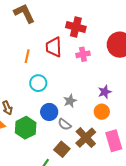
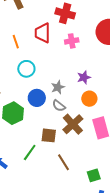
orange line: (27, 56) -> (16, 42), turned -32
purple star: (105, 92) -> (84, 77), moved
gray semicircle: (65, 124) -> (59, 106), moved
brown square: (62, 149) -> (49, 135), turned -35

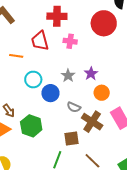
pink cross: (72, 41) -> (70, 41), turned 32
orange line: (16, 42) -> (16, 56), turned -48
gray star: (58, 87) -> (68, 76), moved
blue circle: (37, 98) -> (50, 93), moved

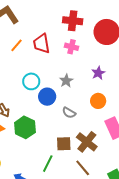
red cross: (57, 16) -> (73, 21), moved
orange line: (16, 56) -> (16, 45), moved, turned -64
purple star: (91, 74) -> (98, 73), moved
brown cross: (92, 122) -> (87, 142), moved

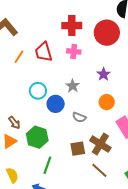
green line: (48, 164) -> (47, 165), moved

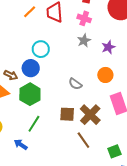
gray star: (73, 86) -> (84, 41), moved
blue circle: (56, 104) -> (31, 68), moved
brown arrow: (14, 123) -> (11, 75), turned -40

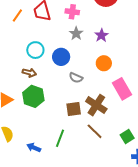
blue circle: (31, 68) -> (61, 57), moved
brown arrow: (11, 75) -> (29, 73), moved
green line: (34, 124) -> (60, 138), moved

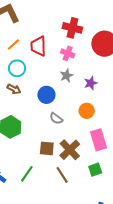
cyan circle: (35, 50) -> (17, 68), moved
brown arrow: (29, 73) -> (14, 89), moved
green square: (127, 137) -> (95, 170), moved

